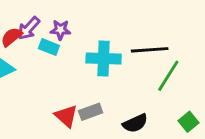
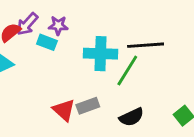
green line: (168, 76) -> (127, 71), moved

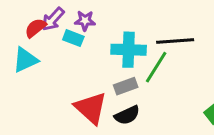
gray rectangle: (88, 106) -> (126, 86), moved
red triangle: (64, 110) -> (91, 108), size x1.4
black semicircle: (132, 117) -> (127, 115), moved

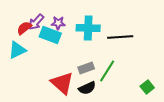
cyan rectangle: (73, 38) -> (50, 35), size x1.5
cyan cross: (129, 50) -> (88, 28), moved
green line: (156, 67) -> (107, 71), moved

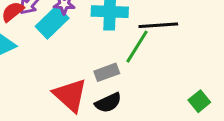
cyan rectangle: (50, 35) -> (52, 22), turned -65
green line: (107, 71) -> (137, 47), moved

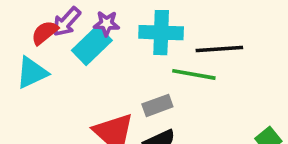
green line: (137, 47) -> (194, 74), turned 68

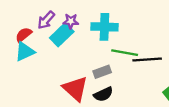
red semicircle: (45, 33) -> (24, 35), moved
black line: (219, 49) -> (147, 59), moved

